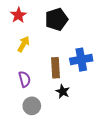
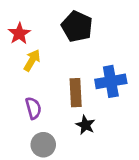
red star: (18, 15) -> (19, 34), moved
black pentagon: (57, 19) -> (77, 27), turned -30

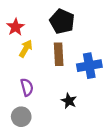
brown rectangle: (76, 93) -> (59, 54), moved
gray circle: (43, 145) -> (21, 117), moved

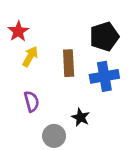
black pentagon: (62, 21) -> (104, 37), moved, turned 30
gray circle: (21, 117) -> (54, 136), moved

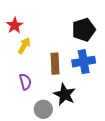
brown rectangle: (69, 63) -> (55, 64), moved
black star: (81, 117) -> (65, 94), size x1.5

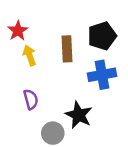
yellow arrow: (24, 46) -> (29, 55), turned -49
brown rectangle: (55, 64) -> (67, 49), moved

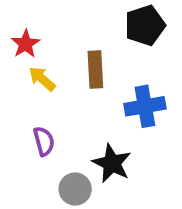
black pentagon: (102, 36) -> (145, 25), moved
yellow arrow: (29, 55) -> (42, 79), turned -30

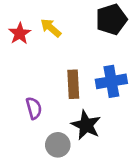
brown rectangle: (95, 70) -> (73, 84), moved
yellow arrow: (42, 79) -> (51, 28), moved

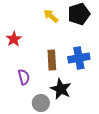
yellow arrow: (51, 28) -> (51, 16), moved
red star: (20, 33) -> (14, 39), moved

